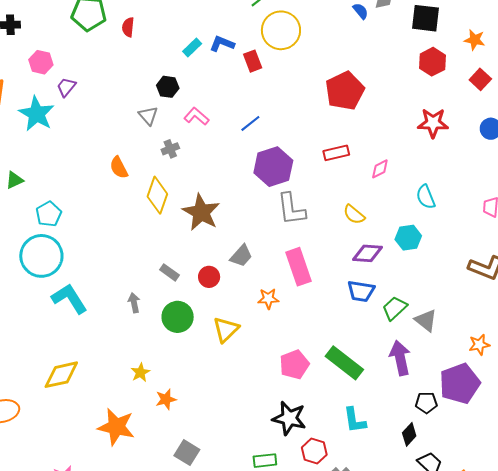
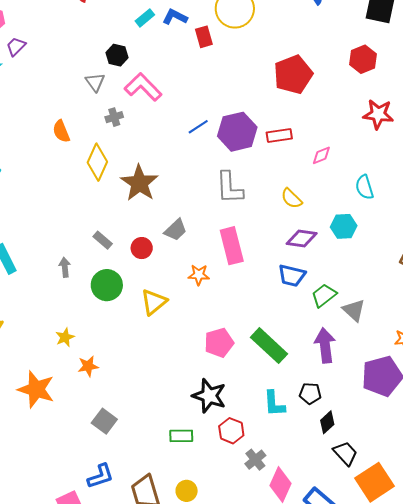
red hexagon: (432, 62) -> (363, 59), moved
pink L-shape: (196, 116) -> (143, 87), size x1.5
blue line: (250, 123) -> (198, 127), moved
purple hexagon: (273, 167) -> (237, 132), moved
black pentagon: (426, 403) -> (310, 393), moved

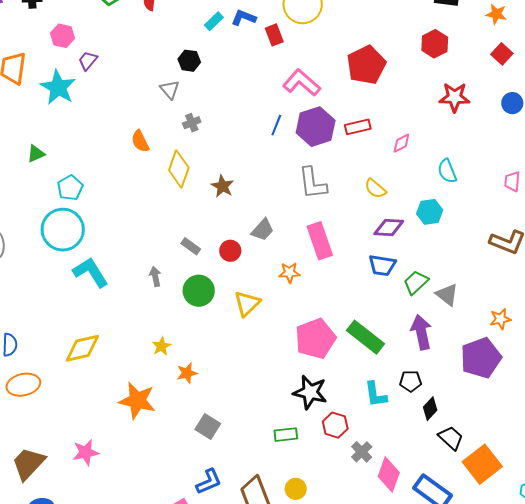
pink L-shape: (143, 87) -> (302, 83), moved
blue line: (198, 127) -> (276, 125), turned -30
brown star: (139, 183) -> (223, 186), size x0.6
pink pentagon: (219, 343) -> (315, 339), size x1.4

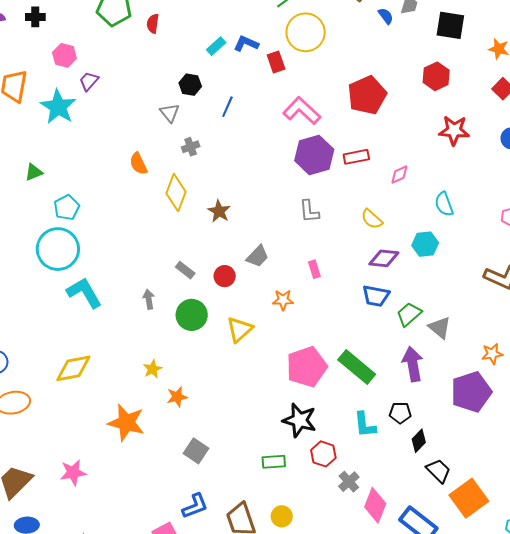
blue line: (276, 125) -> (227, 107), moved
gray L-shape: (313, 183) -> (309, 211), size x0.7
pink rectangle: (320, 241) -> (314, 269), size x0.5

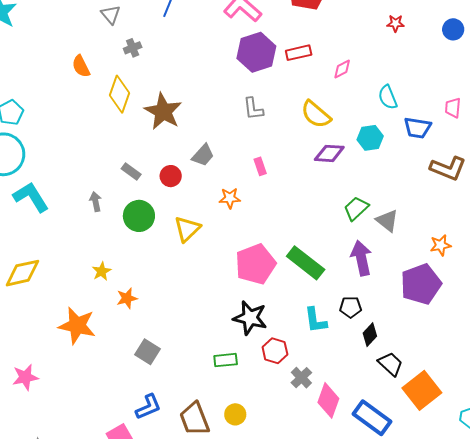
red star: (454, 130) -> (395, 23), size x0.6
brown star: (219, 211) -> (163, 111), size x1.6
yellow semicircle: (372, 219) -> (316, 114), size x1.4
blue trapezoid: (376, 296) -> (417, 128), moved

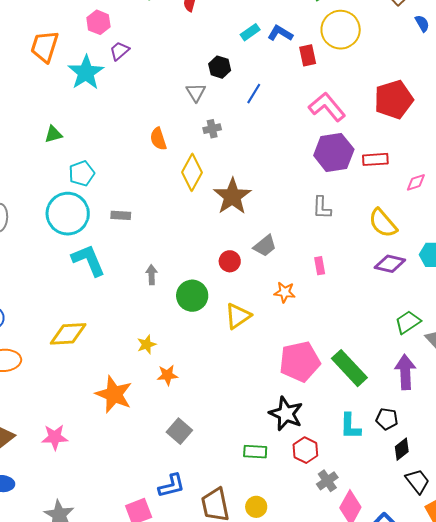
gray rectangle: (131, 171) -> (121, 215), moved, turned -42

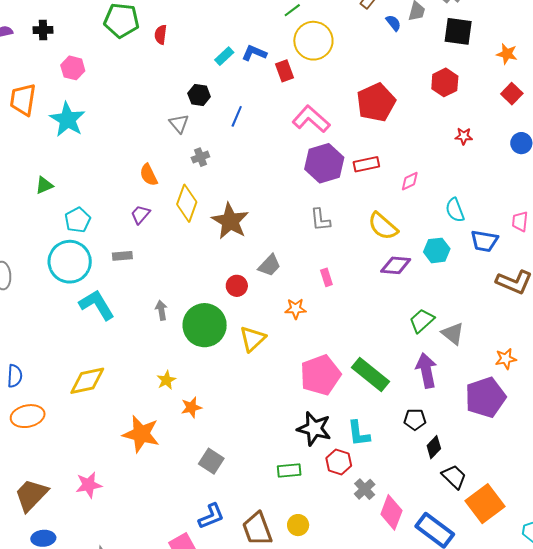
purple trapezoid: (119, 51) -> (140, 215), moved
green circle: (192, 296) -> (205, 325), size x1.4
cyan L-shape: (350, 426) -> (359, 433), moved

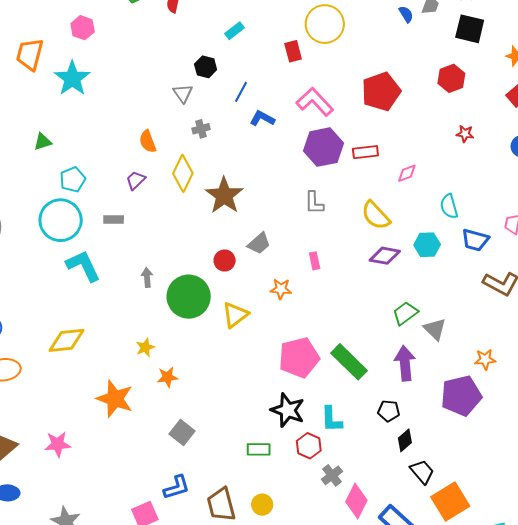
blue L-shape: (254, 53) -> (262, 118), moved

